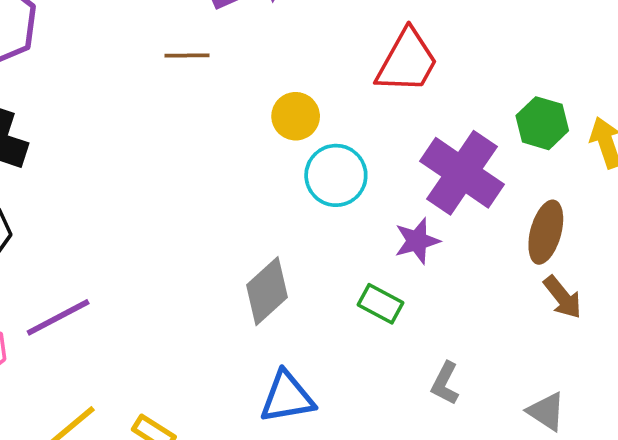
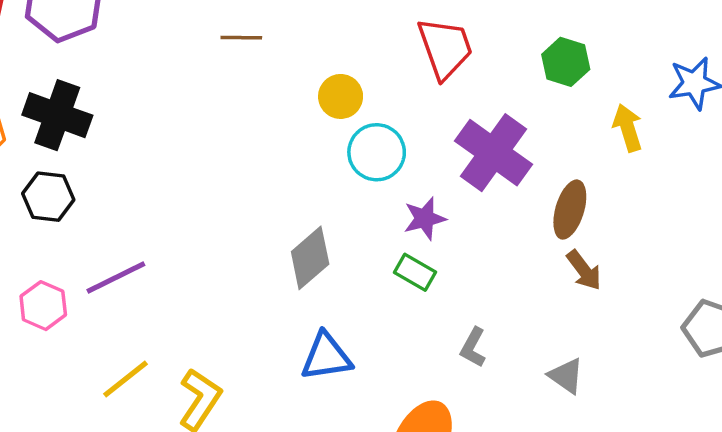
red trapezoid: (407, 61) -> (445, 48), turned -50
green hexagon: (542, 123) -> (566, 62), moved
purple star: (417, 241) -> (425, 218), moved

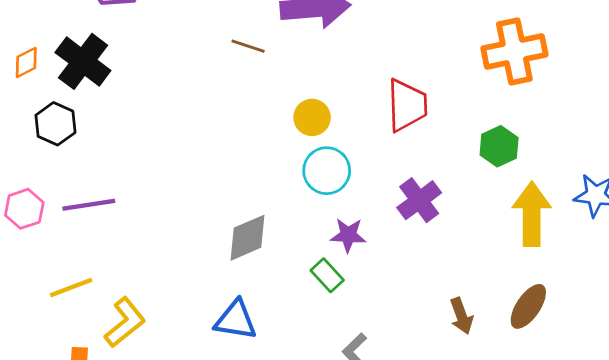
yellow arrow: (628, 128) -> (532, 214), size x1.6
purple cross: (494, 153) -> (419, 200), size x0.7
brown ellipse: (570, 210) -> (528, 306), moved

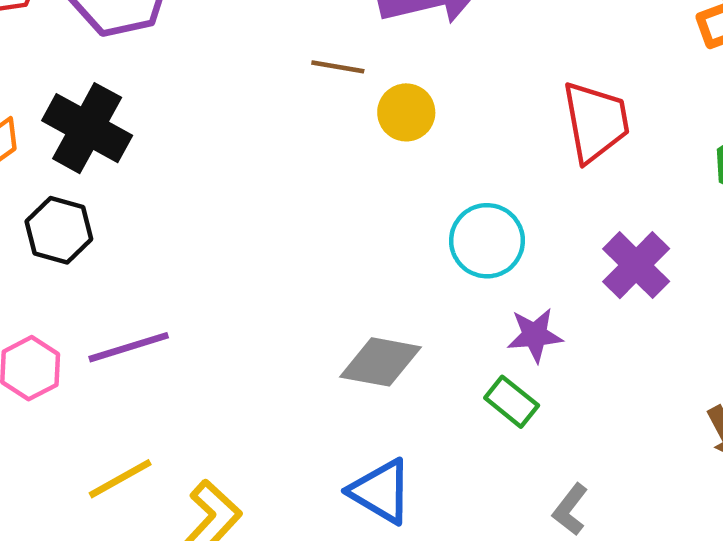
yellow circle: (312, 117) -> (406, 112), moved
gray diamond: (248, 238) -> (380, 362), turned 42
blue triangle: (236, 320) -> (381, 491), turned 30

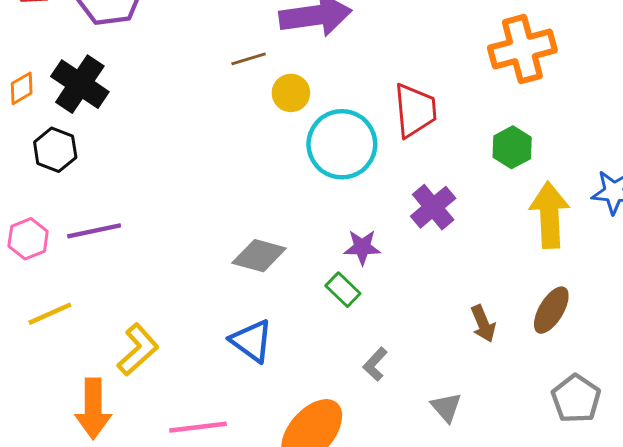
brown line: (338, 67) -> (249, 59), turned -32
cyan circle: (487, 241) -> (342, 144), moved, size x1.4
yellow line: (120, 479) -> (50, 314), moved

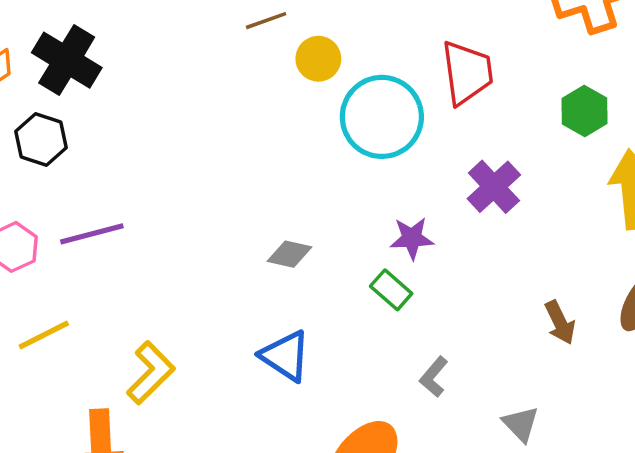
gray diamond: (259, 256) -> (289, 254), size x0.7

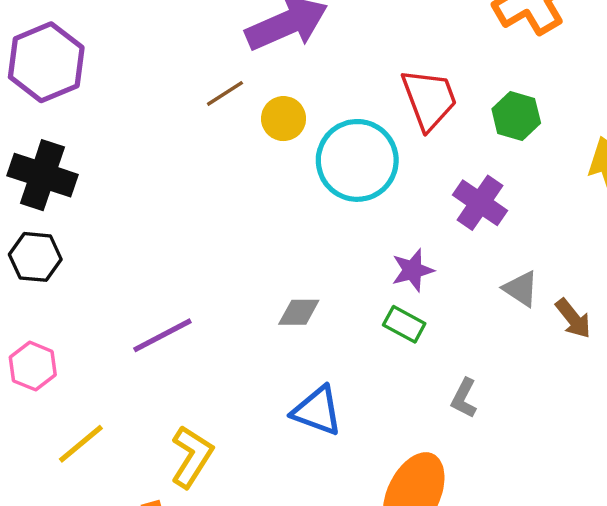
green hexagon: (584, 111) -> (516, 116), moved
purple line: (92, 234) -> (162, 335), moved
gray triangle: (521, 424) -> (521, 289), moved

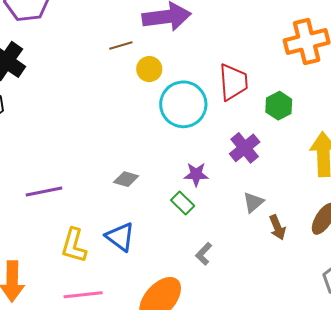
gray triangle: (521, 289) -> (253, 202), turned 30
purple line: (162, 335) -> (44, 191), moved
yellow L-shape: (192, 457) -> (74, 245), moved, turned 147

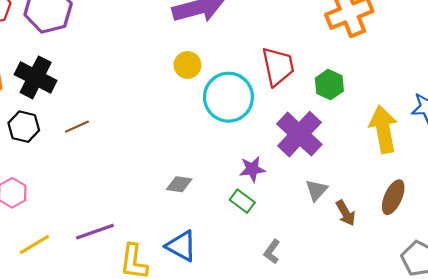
brown line: (121, 46) -> (77, 127), moved
purple cross: (245, 148) -> (299, 134), size x1.4
purple line: (44, 191) -> (95, 232), moved

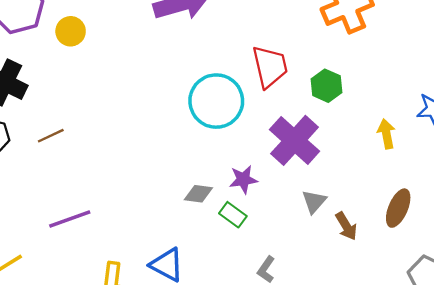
yellow circle: (187, 65) -> (71, 31), moved
yellow arrow: (383, 129) -> (386, 134), size x0.6
gray diamond: (179, 184) -> (198, 194), moved
purple line: (95, 232) -> (70, 219), moved

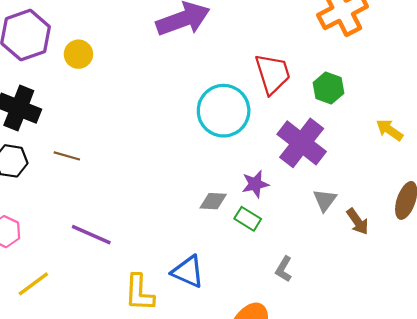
yellow arrow: (386, 134) -> (389, 130), turned -40
brown line: (51, 136) -> (67, 156), turned 45
purple line: (70, 219) -> (91, 235), turned 48

